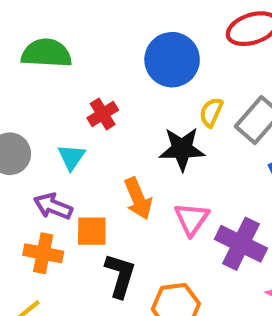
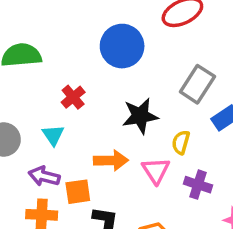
yellow semicircle: (211, 112) -> (181, 142), moved
orange arrow: (138, 199) -> (111, 160), turned -60
purple cross: (241, 244) -> (198, 185), size x0.7

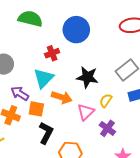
blue circle: (122, 46) -> (76, 30), moved
cyan triangle: (53, 135) -> (44, 78), moved, size x1.5

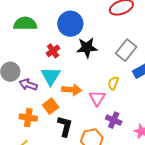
black star: (87, 77) -> (87, 48), moved
purple arrow: (20, 93) -> (28, 85), moved
orange square: (36, 109) -> (51, 106), turned -35
purple cross: (107, 128) -> (114, 120), moved

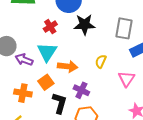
gray rectangle: (126, 50) -> (124, 28), turned -30
yellow semicircle: (113, 83) -> (101, 61), moved
pink triangle: (97, 98) -> (126, 79), moved
purple cross: (114, 120) -> (81, 90), moved

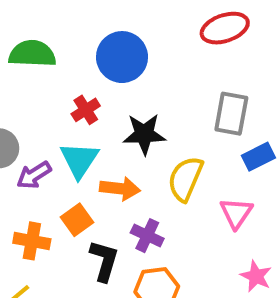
black star: (85, 25) -> (144, 134), moved
purple arrow: (24, 60) -> (34, 175), turned -54
yellow semicircle: (101, 61) -> (185, 179), size x1.6

